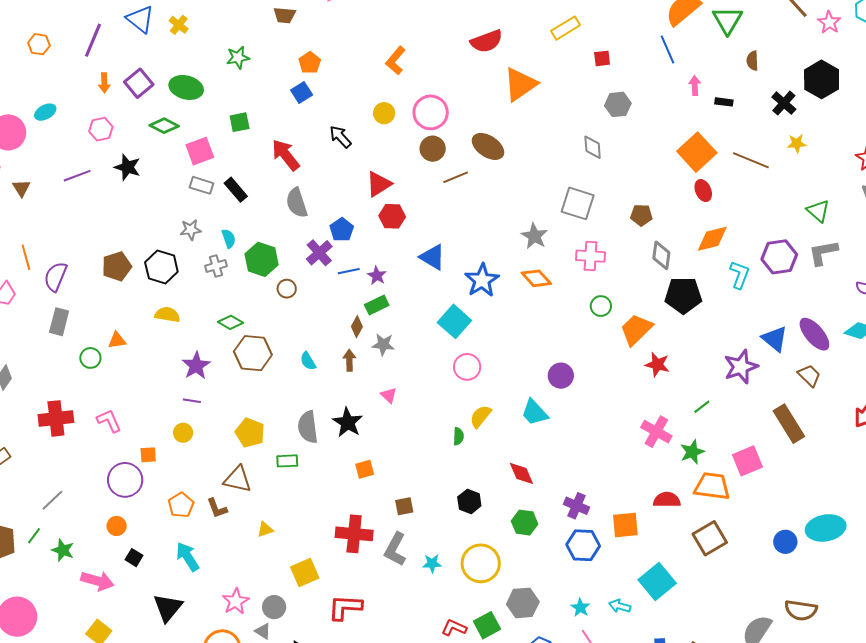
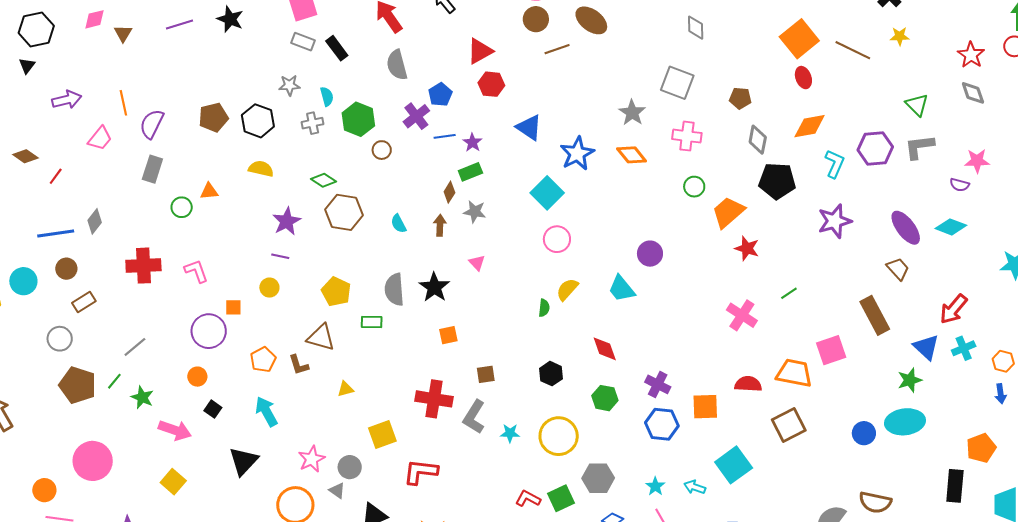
blue triangle: (775, 339) -> (926, 347), moved
purple star: (741, 367) -> (835, 221), moved
green star: (692, 452) -> (910, 380), moved

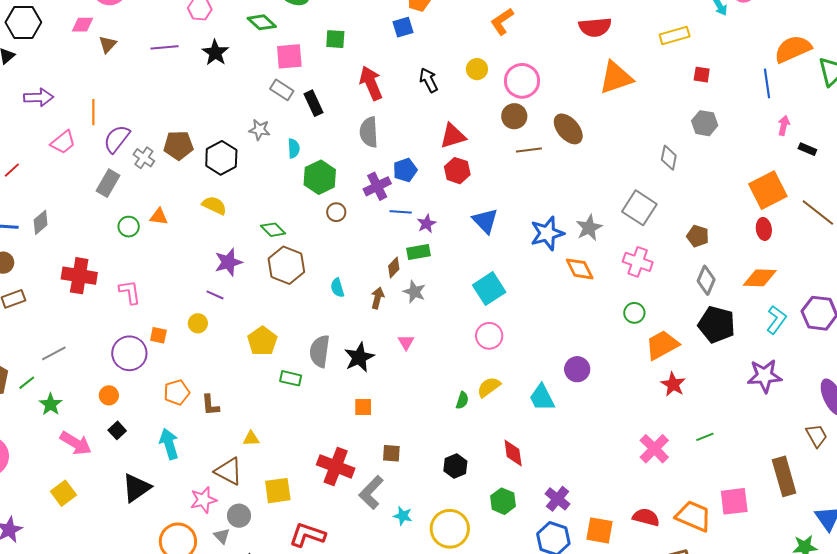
gray cross: (313, 123) -> (144, 158), moved, turned 35
blue star: (577, 154) -> (547, 233), moved
brown triangle: (321, 337) -> (229, 471), moved

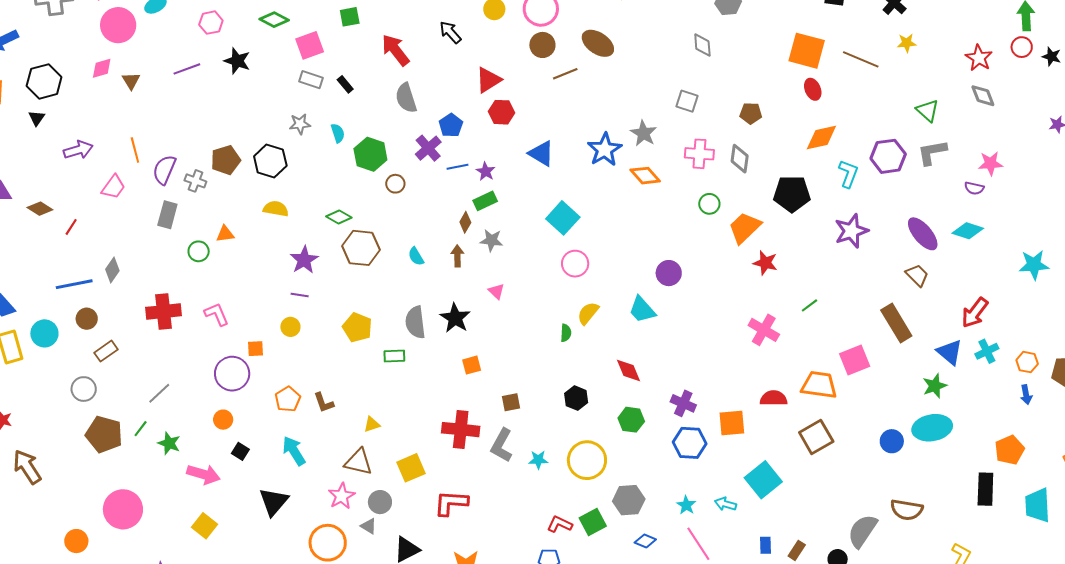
black rectangle: (314, 103) -> (345, 84), size x0.7
orange square: (768, 190) -> (807, 51), turned -33
gray square: (639, 208) -> (687, 101), size x0.7
gray diamond: (706, 280) -> (740, 159), moved

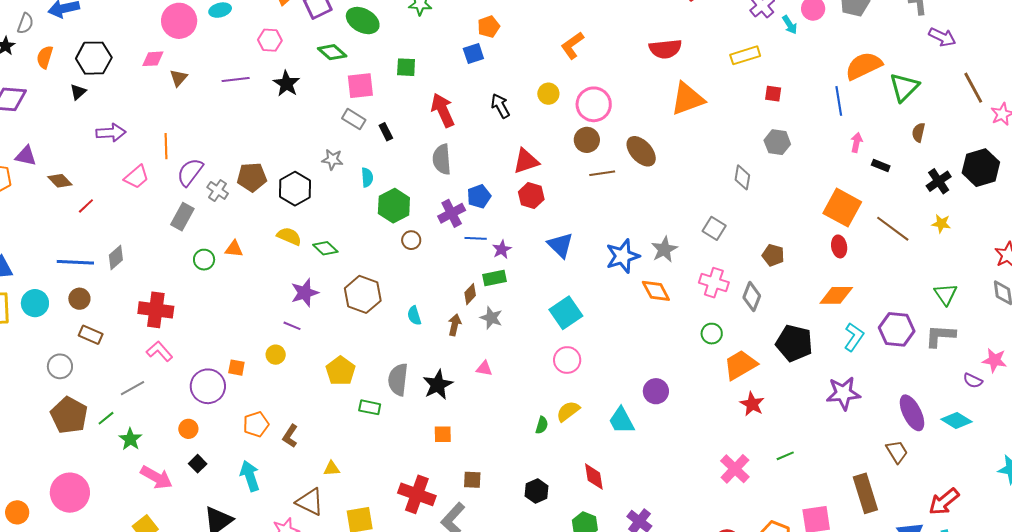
green diamond: (339, 217) -> (325, 248), moved
pink triangle: (496, 291) -> (484, 368), turned -48
pink L-shape: (217, 314) -> (160, 351), moved, turned -32
brown rectangle: (106, 351) -> (91, 335), turned 45
brown L-shape: (324, 403) -> (290, 436), turned 40

